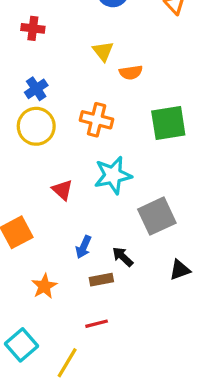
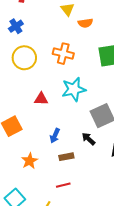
blue cross: (36, 89) -> (16, 26), moved
red triangle: (62, 190) -> (41, 99), turned -40
black arrow: (123, 257) -> (89, 139), moved

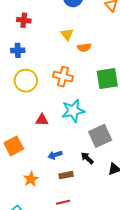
blue cross: (16, 26) -> (18, 50), turned 32
blue arrow: (55, 136) -> (55, 155), turned 48

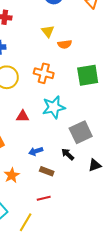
brown rectangle: (66, 175) -> (47, 171), turned 32

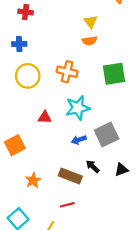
yellow triangle: (48, 31) -> (91, 22), moved
blue arrow: (36, 151) -> (79, 140), moved
black arrow: (68, 154) -> (93, 166), moved
brown rectangle: (47, 171) -> (70, 176), size x1.5

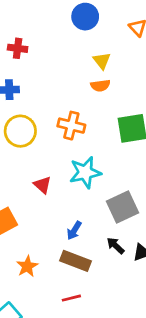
red triangle: (45, 117) -> (42, 185), turned 40
blue arrow: (79, 140) -> (74, 230), moved, turned -40
black arrow: (93, 166) -> (116, 246), moved

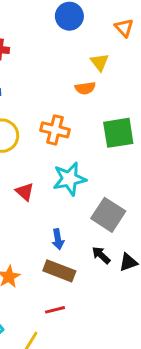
yellow triangle: (102, 61) -> (100, 62), moved
gray square: (122, 207) -> (108, 215), turned -32
blue arrow: (74, 230) -> (58, 239), turned -42

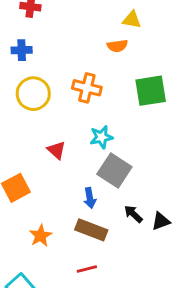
yellow triangle: (100, 62) -> (132, 20), turned -42
cyan star: (69, 179) -> (101, 137), size x0.7
gray square: (108, 215) -> (114, 170), moved

